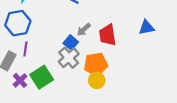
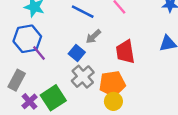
gray arrow: (84, 30) -> (93, 36), moved
blue square: (71, 43) -> (77, 53), moved
purple line: (25, 49) -> (39, 53), moved, turned -48

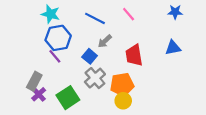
blue hexagon: (27, 39) -> (58, 38), moved
purple cross: (30, 101) -> (39, 94), moved

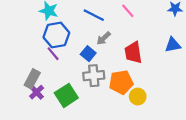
gray cross: (95, 78) -> (94, 76), turned 36
yellow circle: (123, 101) -> (138, 97), moved

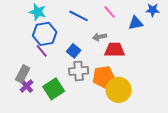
gray arrow: (104, 38) -> (100, 37), moved, turned 32
blue triangle: (173, 45) -> (136, 23), moved
red trapezoid: (133, 53) -> (115, 50), turned 100
yellow circle: (138, 97) -> (119, 90), size x1.6

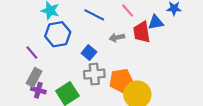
red trapezoid: (115, 50) -> (142, 32), moved, turned -100
purple line: (42, 51) -> (32, 53), moved
purple cross: (27, 86) -> (38, 90), turned -32

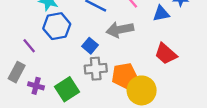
red trapezoid: (142, 32) -> (166, 54), moved, turned -40
gray arrow: (117, 37) -> (120, 30), size x1.6
gray rectangle: (34, 77) -> (17, 72), moved

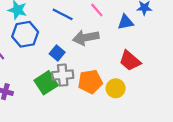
green square: (67, 89) -> (46, 83), moved
yellow circle: (142, 90) -> (116, 88), moved, size x0.7

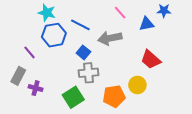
blue line: (63, 14) -> (80, 25), moved
orange pentagon: (90, 82) -> (114, 96), moved
green square: (46, 83) -> (73, 97), moved

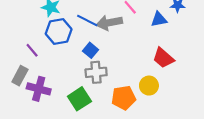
gray arrow: (110, 38) -> (109, 23), moved
purple cross: (36, 88) -> (39, 89), size x1.5

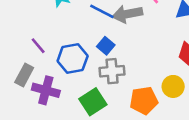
blue hexagon: (59, 32) -> (73, 58), moved

